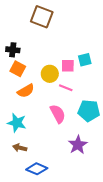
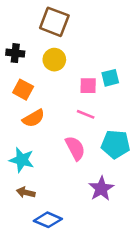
black cross: (13, 50) -> (15, 53), moved
yellow circle: (50, 74) -> (54, 60), moved

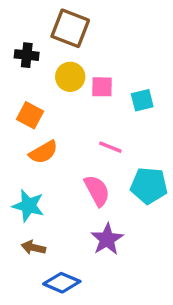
black cross: (15, 53) -> (27, 55), moved
pink square: (88, 86) -> (102, 87), moved
purple star: (101, 189) -> (107, 239), moved

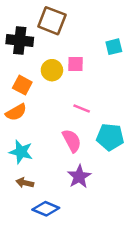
black cross: (27, 55) -> (20, 40), size x1.5
yellow circle: (70, 77) -> (52, 70), moved
cyan square: (142, 100) -> (114, 47), moved
orange semicircle: (43, 152) -> (16, 112), moved

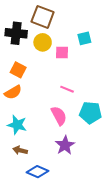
cyan square: (114, 47) -> (84, 38), moved
yellow circle: (52, 70) -> (43, 42), moved

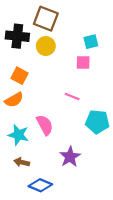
pink square: (62, 53) -> (83, 62), moved
pink semicircle: (59, 116) -> (45, 125), moved

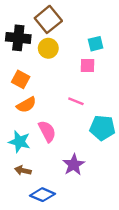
brown square: (46, 19) -> (48, 19), turned 30
orange semicircle: (14, 100) -> (26, 105), moved

